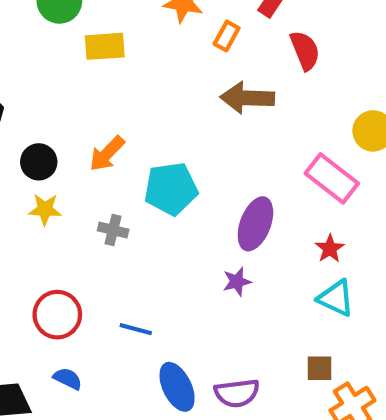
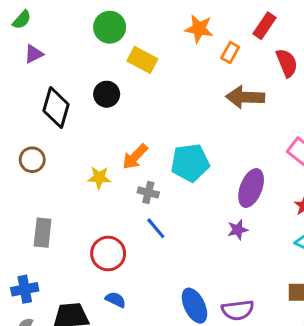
yellow rectangle: (105, 46) -> (142, 60), turned 32
orange arrow: (107, 154) -> (135, 157), moved
black circle: (39, 162) -> (107, 94), moved
blue line: (136, 329) -> (156, 228), moved, turned 35

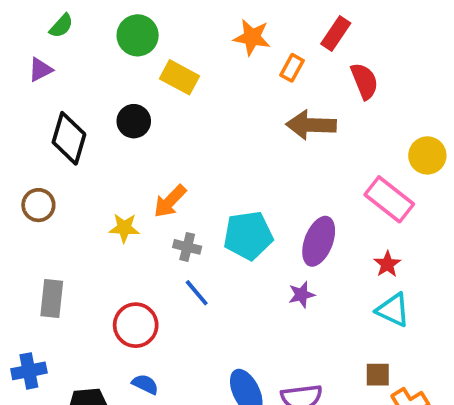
green semicircle: (22, 20) -> (61, 26), moved
cyan pentagon: (190, 163) -> (248, 236), moved

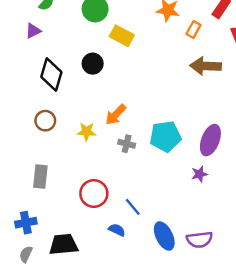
brown circle: (38, 205) -> (45, 121), moved
blue line: (197, 293) -> (133, 207), moved
blue semicircle: (145, 384) -> (117, 230), moved

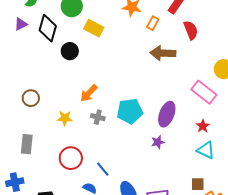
black diamond: (51, 75) -> (48, 28), moved
yellow star: (87, 132) -> (65, 118), moved

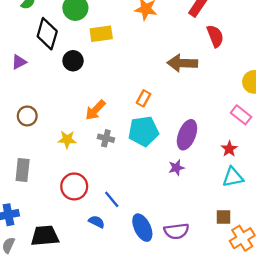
orange rectangle: (153, 23) -> (144, 98), moved
purple triangle: (21, 24) -> (19, 62), moved
yellow rectangle: (94, 28) -> (101, 34), turned -36
pink rectangle: (204, 92) -> (241, 115), moved, size x0.7
cyan triangle: (206, 150) -> (233, 177), turned -36

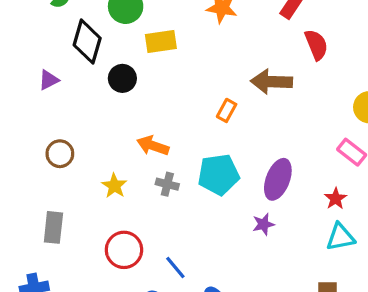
orange rectangle: (144, 98) -> (227, 110), moved
orange arrow: (95, 110) -> (153, 146), turned 65
yellow star: (67, 139) -> (114, 186), turned 30

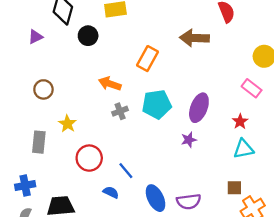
orange rectangle: (227, 110) -> (148, 59), moved, size x1.5
gray cross: (167, 184) -> (120, 111), turned -35
yellow star: (114, 186) -> (67, 124), moved

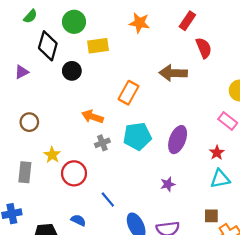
purple star: (189, 140) -> (168, 184), moved
red circle: (89, 158) -> (74, 173), moved
blue semicircle: (111, 192) -> (78, 220), moved

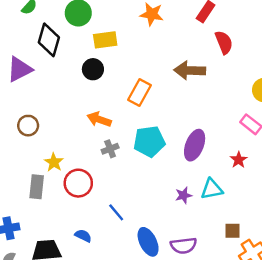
black circle: (72, 71) -> (93, 69), moved
purple triangle: (22, 72) -> (20, 69), size x1.6
gray rectangle: (25, 172) -> (37, 187), moved
cyan triangle: (220, 179) -> (212, 189), moved

